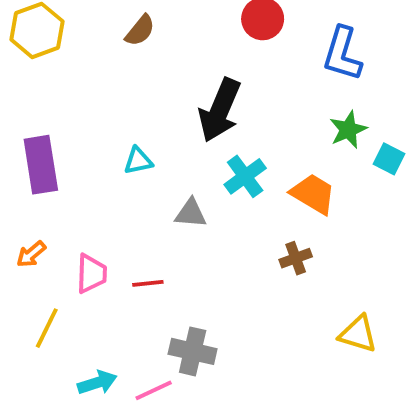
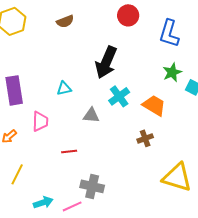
brown semicircle: (140, 30) -> (65, 21), turned 30
pink trapezoid: (91, 274) -> (40, 121), moved
yellow triangle: (358, 334) -> (177, 177), size x1.5

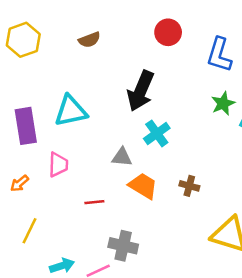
cyan triangle: (64, 88) -> (71, 111), moved, size x1.8
orange trapezoid: (154, 105) -> (143, 186), moved
brown cross: (145, 138) -> (189, 186), turned 35

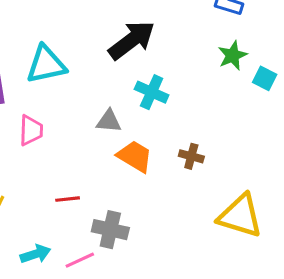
black arrow: (141, 91) -> (132, 40), turned -150
cyan cross: (157, 133) -> (152, 92), turned -30
red line: (94, 202) -> (68, 199), moved

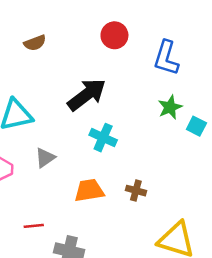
gray triangle: (109, 121) -> (45, 158), moved, turned -40
orange trapezoid: (135, 156) -> (89, 191), turned -40

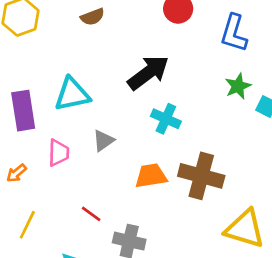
brown cross: (136, 191) -> (201, 176), size x2.0
red line: (34, 226) -> (91, 214), turned 42

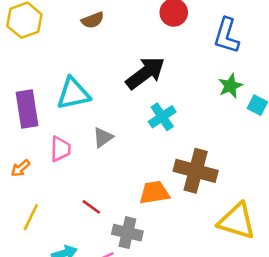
cyan cross: (166, 119) -> (162, 117), turned 32
orange trapezoid: (151, 176) -> (154, 193), moved

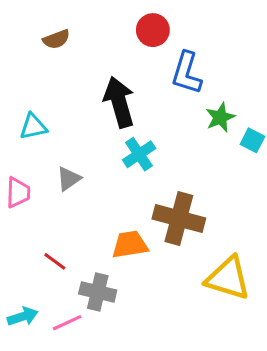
blue L-shape: (227, 36) -> (187, 73), moved
black arrow: (145, 73) -> (119, 102), turned -69
cyan triangle: (73, 94) -> (33, 127), size x0.7

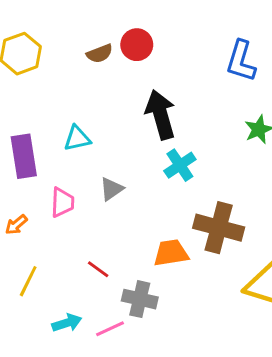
red circle: (153, 30) -> (137, 45), moved
blue L-shape: (187, 73) -> (241, 61), moved

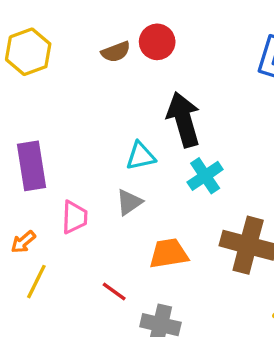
cyan triangle: (77, 138) -> (141, 156), moved
orange trapezoid: (171, 253) -> (169, 254), moved
yellow line: (28, 281) -> (36, 282), moved

